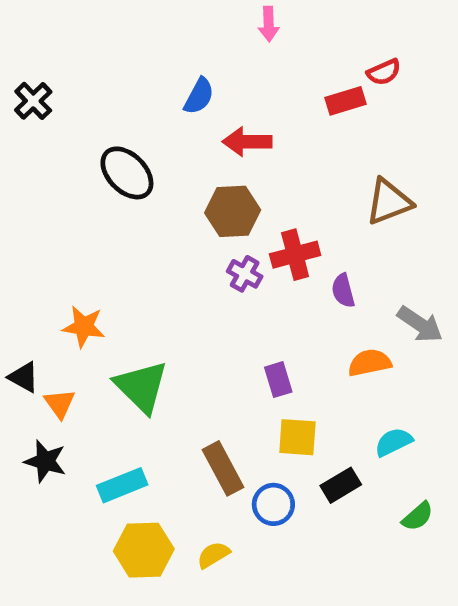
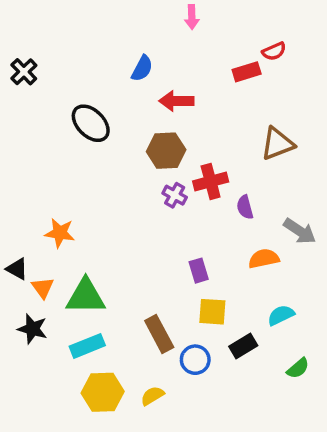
green triangle: (141, 387) -> (86, 296), moved, turned -45

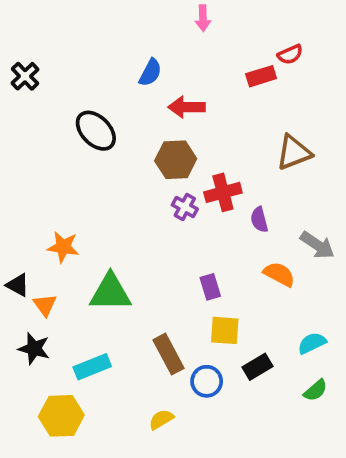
orange semicircle: (264, 259) -> (279, 274), turned 40
green triangle: (86, 296) -> (110, 292), moved
cyan semicircle: (281, 315) -> (312, 343), moved
yellow hexagon: (103, 392) -> (61, 416), moved

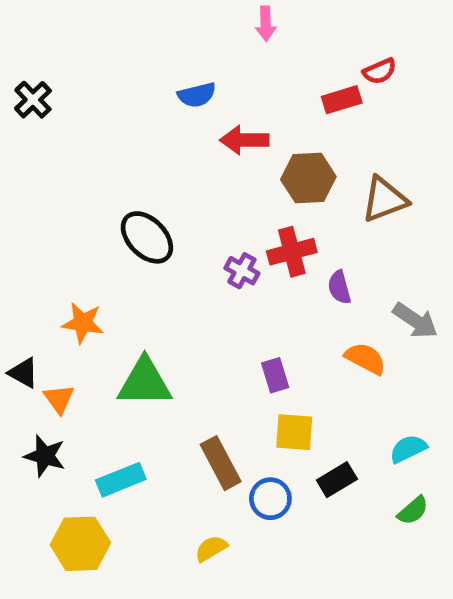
blue semicircle: (150, 73) -> (197, 95), turned 48
black ellipse: (96, 131) -> (147, 237), moved
brown hexagon: (176, 160) -> (308, 178), moved

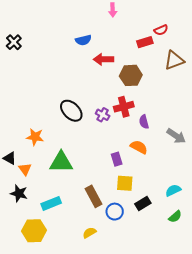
brown triangle: (384, 199) -> (174, 60), moved
black ellipse: (147, 237) -> (71, 111), moved
orange semicircle: (365, 359) -> (139, 147), moved

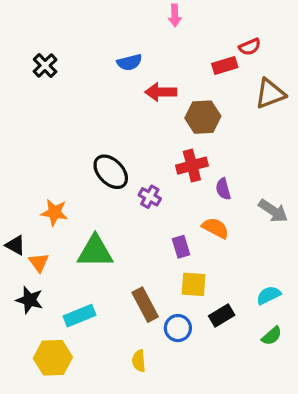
black cross: (14, 42) -> (45, 66), moved
purple cross: (103, 115) -> (150, 197), moved
yellow semicircle: (89, 233) -> (139, 361), turned -64

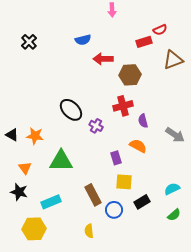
black triangle: (15, 245) -> (12, 135), moved

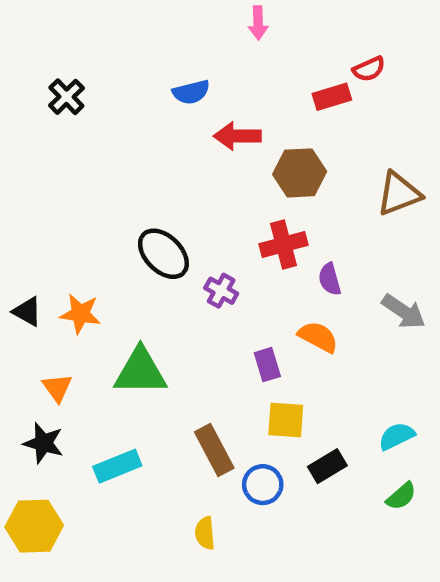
brown triangle: (173, 60) -> (399, 194), moved
yellow hexagon: (34, 229) -> (34, 526), moved

